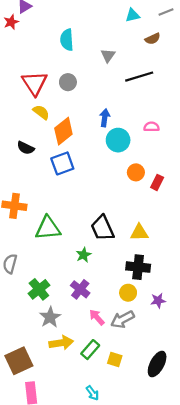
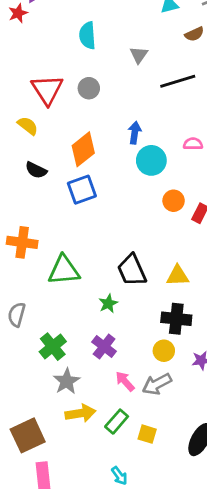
yellow semicircle: (41, 112) -> (28, 126), moved

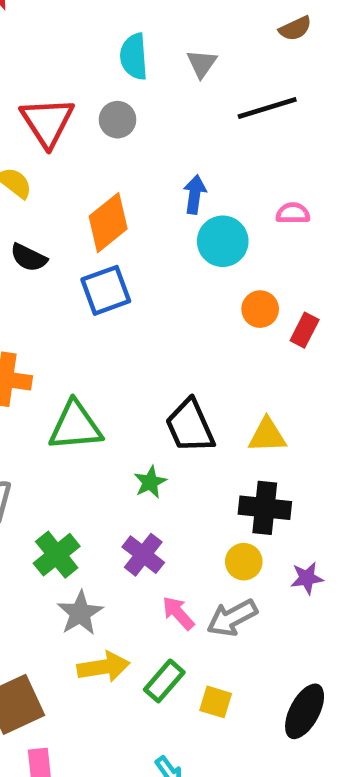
cyan semicircle: (87, 35) -> (134, 56), moved

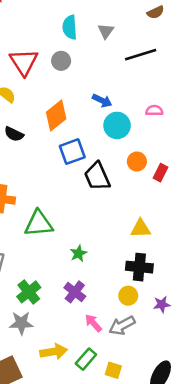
blue arrow: (195, 194) -> (102, 101), turned 108
blue square: (106, 290) -> (72, 152), moved
black trapezoid: (190, 426) -> (97, 176), moved
gray star: (80, 613) -> (21, 323), moved, turned 30

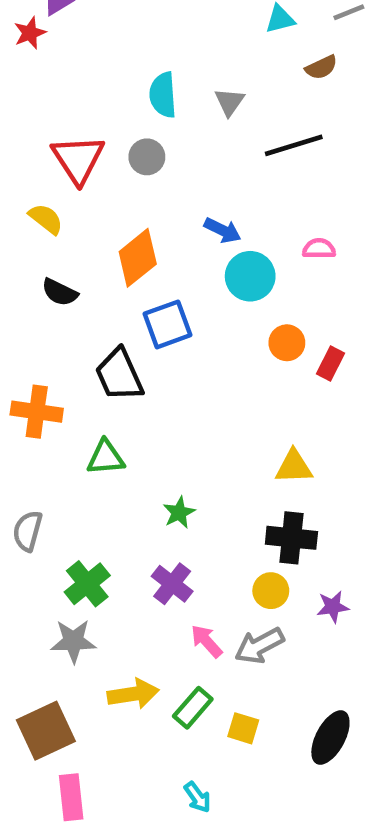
black trapezoid: (97, 176) -> (119, 375), moved
green triangle: (39, 224) -> (106, 458), size x0.7

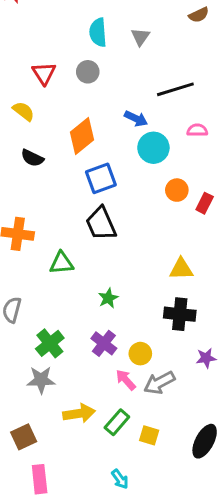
black line: (294, 145) -> (175, 89), moved
red triangle: (78, 159) -> (44, 73), size x0.7
black trapezoid: (119, 375) -> (101, 224), moved
yellow circle: (271, 591) -> (140, 354), moved
brown square: (46, 731) -> (24, 437), size x0.7

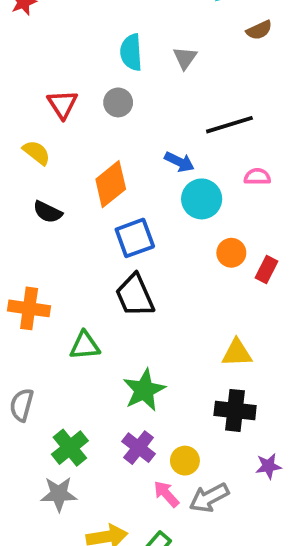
green star: (108, 298) -> (144, 390), size x1.6

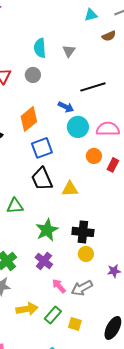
pink semicircle: (257, 177) -> (108, 129), moved, size x1.6
yellow triangle: (237, 353) -> (70, 189), moved
black cross: (235, 410) -> (83, 232), moved
yellow circle: (185, 461) -> (86, 254), moved

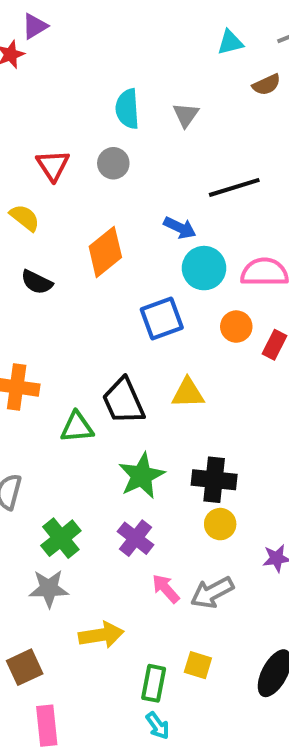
blue square: (42, 148) -> (162, 318), moved
black trapezoid: (42, 179) -> (123, 401), moved
green rectangle: (53, 315) -> (154, 683), moved, turned -30

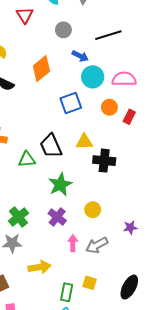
gray circle: (113, 163) -> (63, 30), moved
red triangle: (53, 165) -> (25, 15), moved
black cross: (214, 480) -> (104, 161), moved
yellow circle: (220, 524) -> (93, 210), moved
pink arrow: (166, 589) -> (73, 243), turned 42

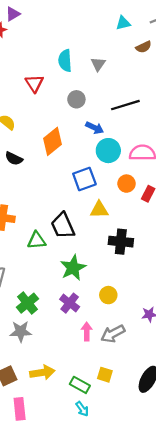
yellow triangle: (84, 142) -> (99, 210), moved
yellow arrow: (39, 267) -> (42, 372), moved
green rectangle: (67, 292) -> (80, 385), turned -72

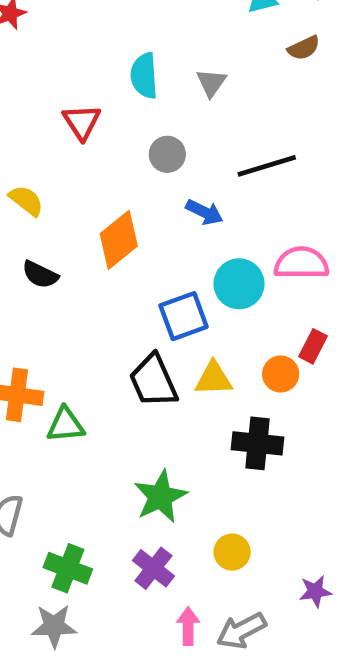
cyan circle: (108, 151) -> (239, 284), moved
orange circle: (127, 184) -> (281, 374), moved
black trapezoid: (63, 226) -> (153, 381), moved
green triangle: (37, 240) -> (66, 425), moved
green cross: (28, 303) -> (68, 568), turned -30

